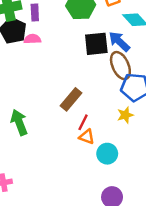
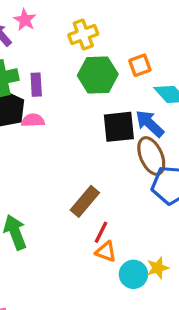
yellow star: (125, 115) -> (158, 268), moved

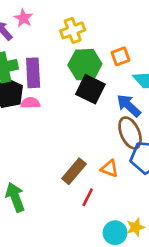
purple rectangle: (36, 85) -> (33, 73), size x1.5
black square: (119, 127) -> (90, 89), moved, turned 32
orange triangle: (106, 252) -> (110, 168), moved

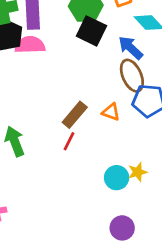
pink semicircle: (30, 103) -> (30, 45), size x1.5
red line: (88, 197) -> (69, 141), moved

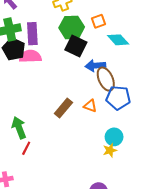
blue arrow: (131, 48) -> (95, 66), moved, turned -48
red line: (69, 141) -> (26, 148), moved
cyan circle: (117, 178) -> (114, 137), moved

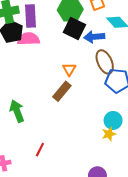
blue arrow: (95, 66) -> (94, 37), moved
orange triangle: (90, 106) -> (69, 69), moved, turned 40
red line: (26, 148) -> (40, 150), moved

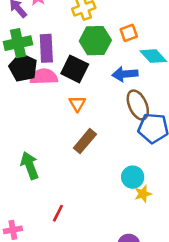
black square: (74, 28) -> (75, 69), moved
orange triangle: (69, 69) -> (77, 104), moved
cyan circle: (113, 120) -> (133, 177), moved

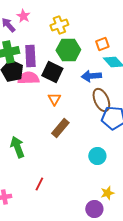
orange square: (129, 33) -> (102, 44), moved
yellow star: (143, 194) -> (107, 193), moved

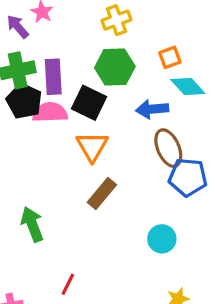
yellow cross: (59, 25) -> (116, 20), moved
orange triangle: (54, 99) -> (92, 146), size x1.5

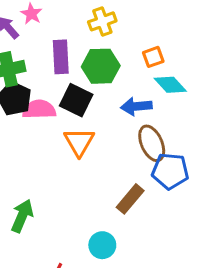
purple rectangle: (53, 77) -> (61, 57), moved
brown rectangle: (102, 193) -> (130, 199), moved
green arrow: (32, 224) -> (22, 216), turned 44
cyan circle: (162, 239) -> (102, 245), moved

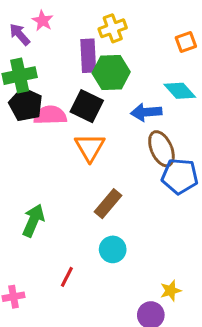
purple rectangle: (61, 57) -> (88, 56), moved
orange square: (153, 57) -> (186, 42), moved
brown rectangle: (130, 199) -> (108, 204), moved

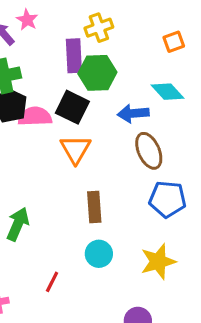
blue pentagon: (180, 176) -> (168, 199), moved
brown rectangle: (108, 204) -> (94, 207), turned -44
yellow star: (171, 291) -> (158, 262), moved, size x1.6

